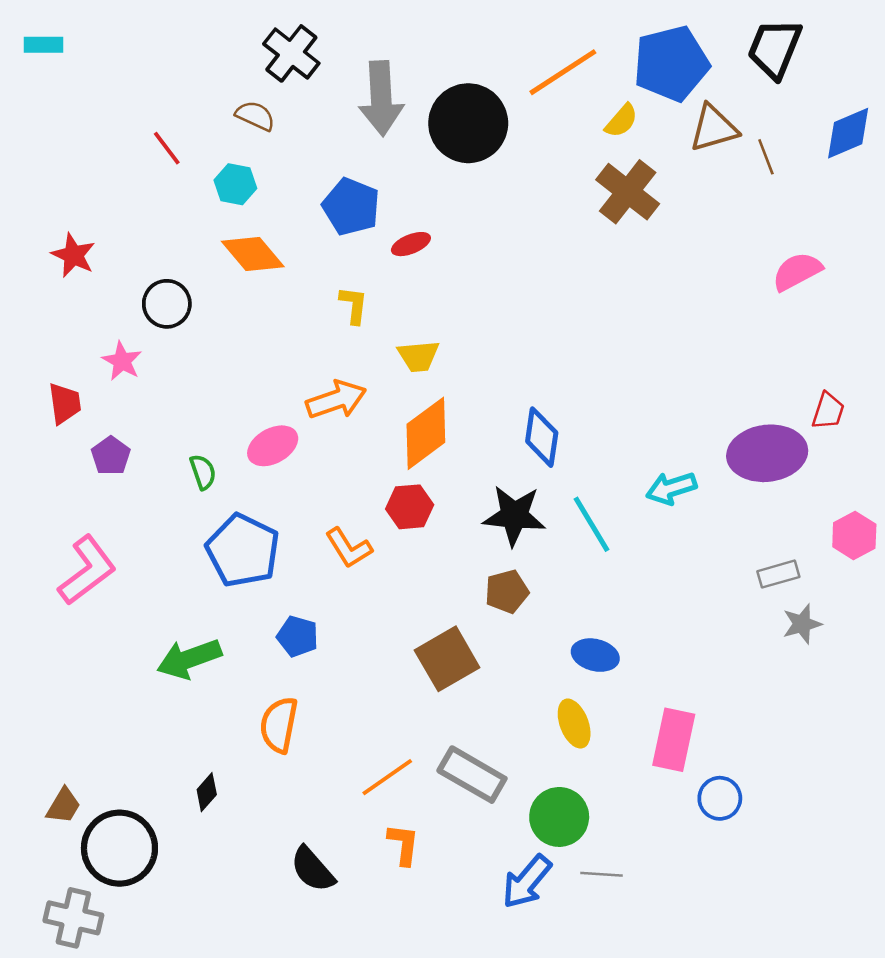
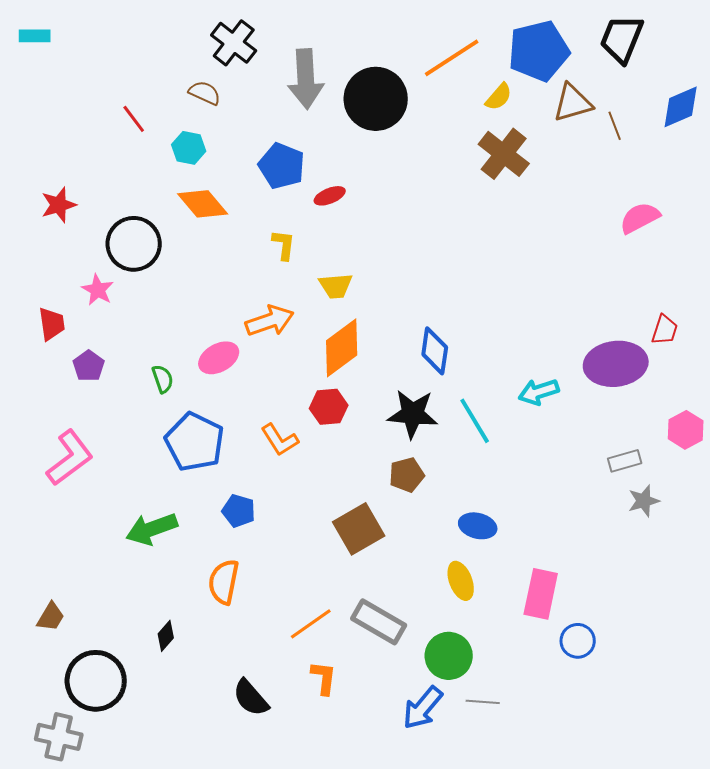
red star: (73, 255) -> (59, 205), turned 30
black circle: (167, 304) -> (134, 244), size x1.4
brown trapezoid: (63, 806) -> (51, 617), moved

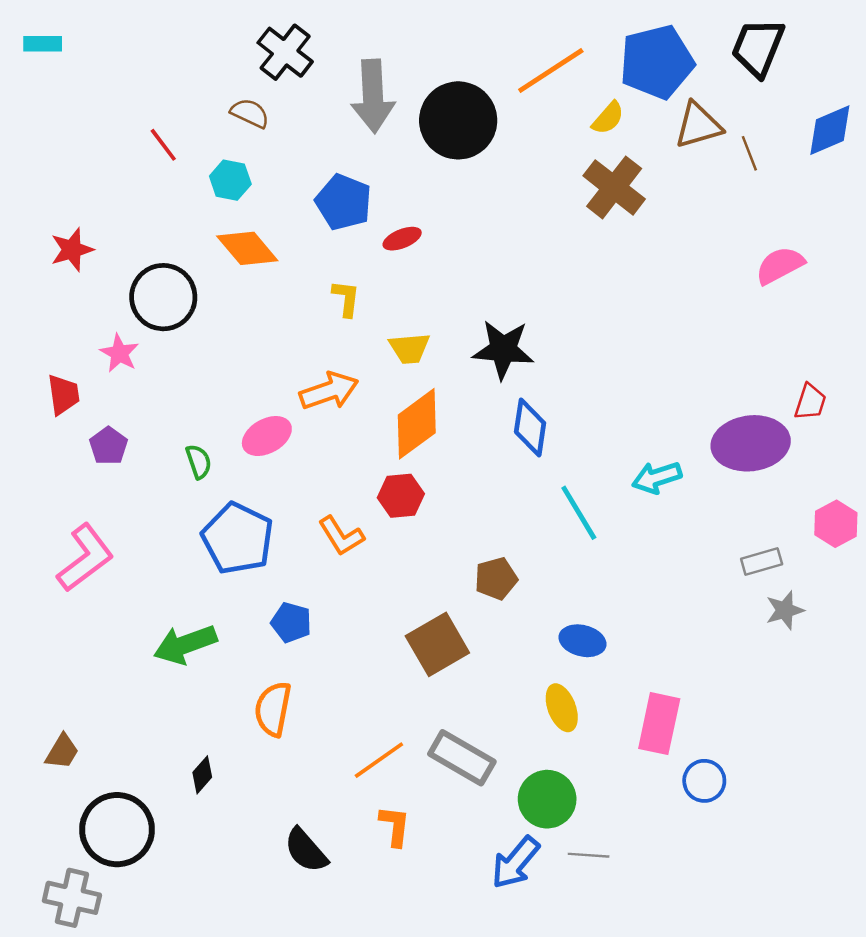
black star: (413, 414) -> (503, 350), moved

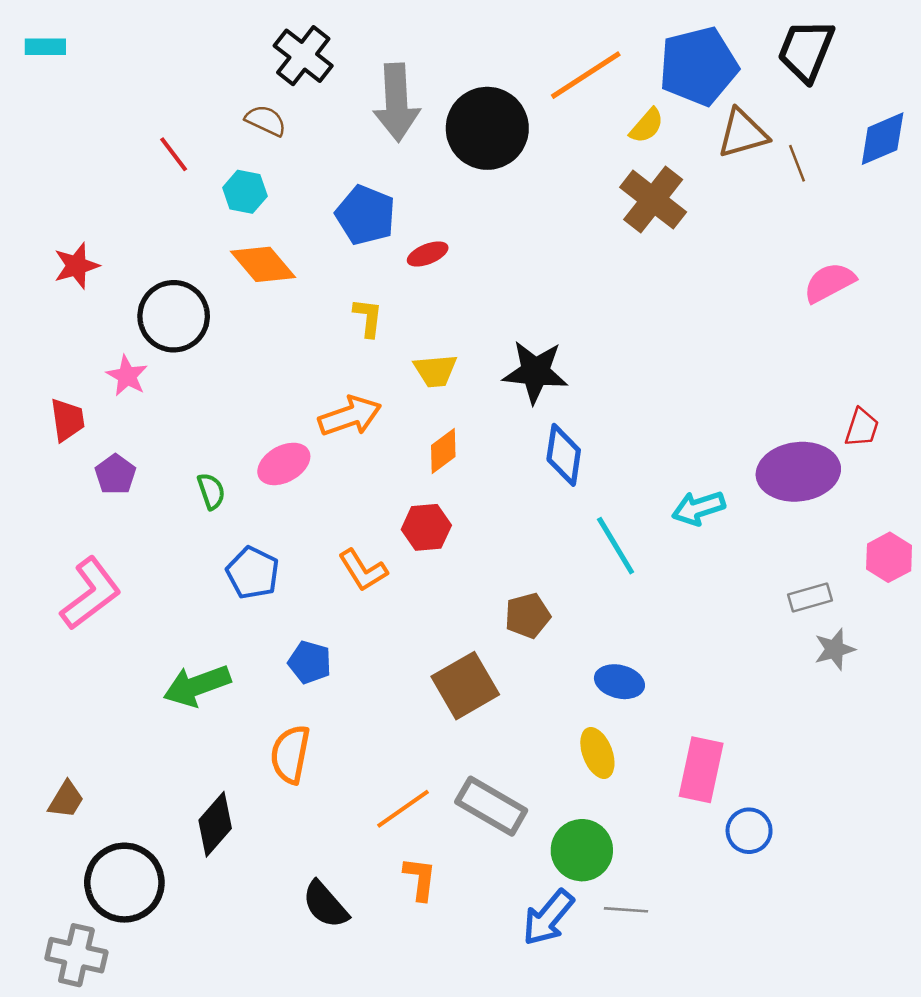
orange diamond: (417, 424) -> (443, 451), size x0.6
blue pentagon: (238, 538) -> (253, 573), size x0.7
black diamond: (202, 775) -> (215, 824), size x1.6

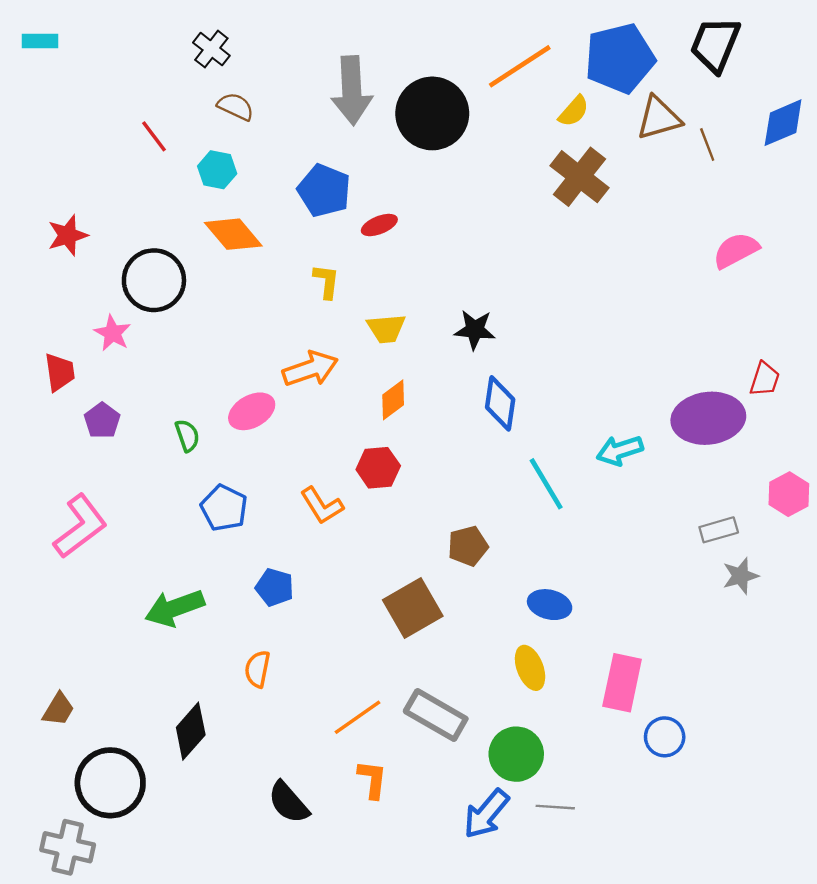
black cross: (303, 56) -> (211, 49), moved, size x0.7
black star: (535, 372) -> (475, 330), size x0.7
orange semicircle: (290, 754) -> (257, 669), size x0.7

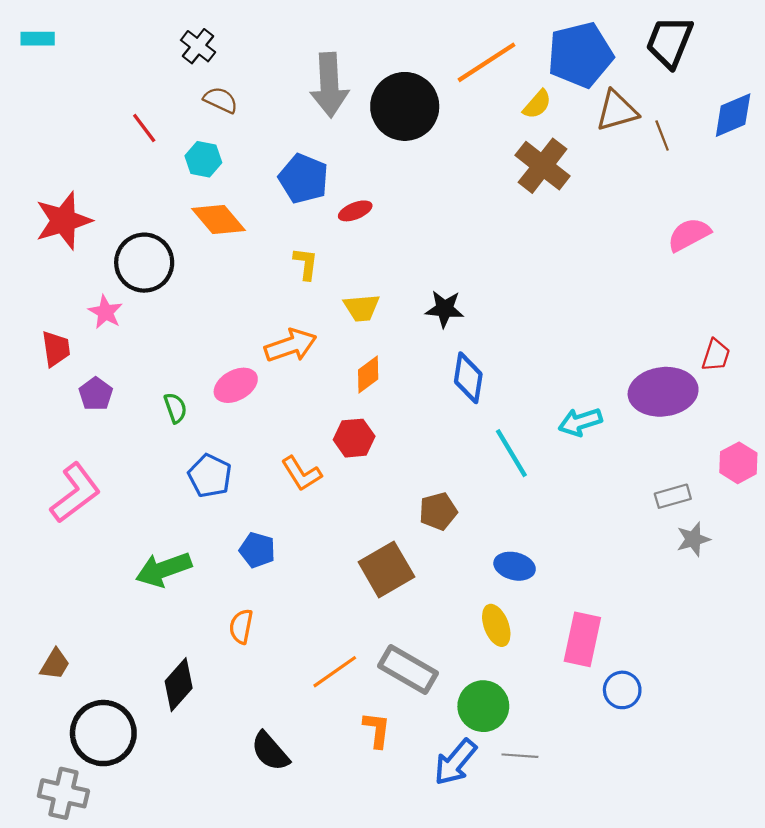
red star: (68, 235) -> (63, 221), size x1.5
orange L-shape: (372, 779) -> (377, 730), moved

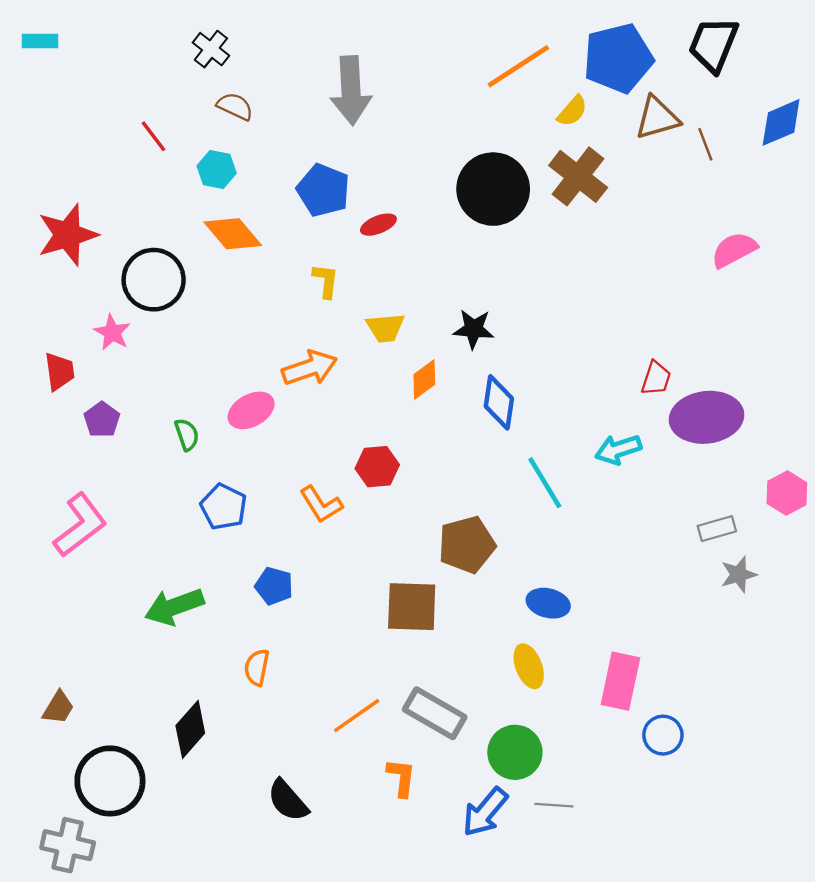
black circle: (405, 106) -> (493, 189), moved
red trapezoid: (716, 355) -> (656, 378), moved
orange diamond: (368, 375) -> (424, 379), moved
brown pentagon: (438, 511) -> (467, 545), size x1.4
brown square: (386, 569) -> (412, 607), turned 32

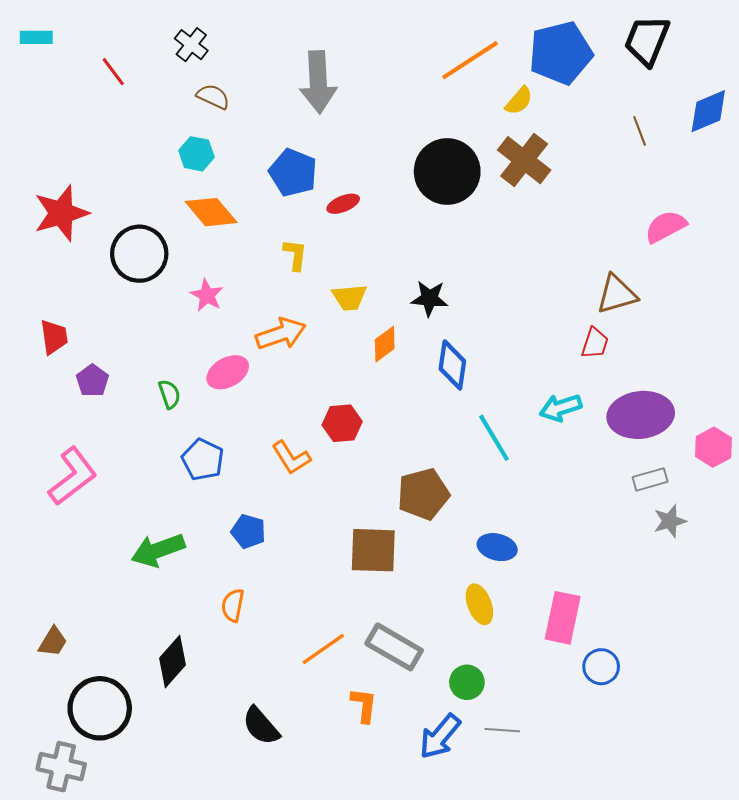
brown triangle: (657, 118) -> (617, 294), moved
red line: (154, 136) -> (113, 72), moved
pink star: (112, 332) -> (207, 295), moved
purple ellipse: (707, 417) -> (641, 415), moved
green circle: (515, 752) -> (467, 682), size x0.7

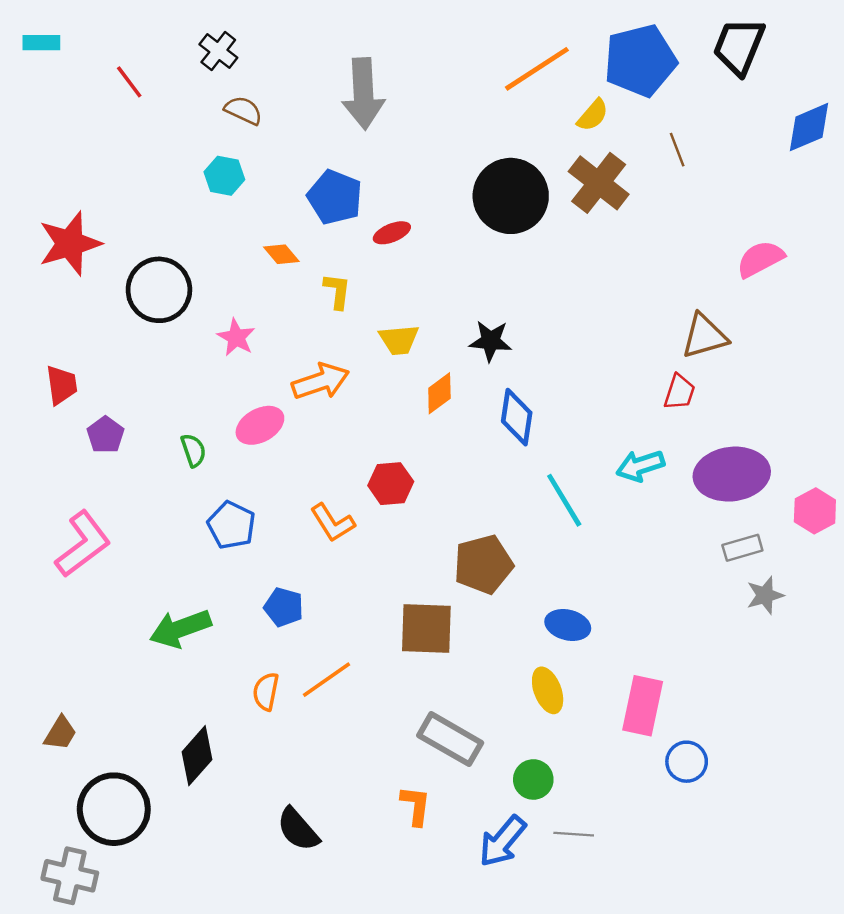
brown line: (640, 131) -> (677, 150), moved
orange diamond: (211, 212) -> (281, 254), moved, size x0.6
orange line: (323, 649) -> (327, 680), moved

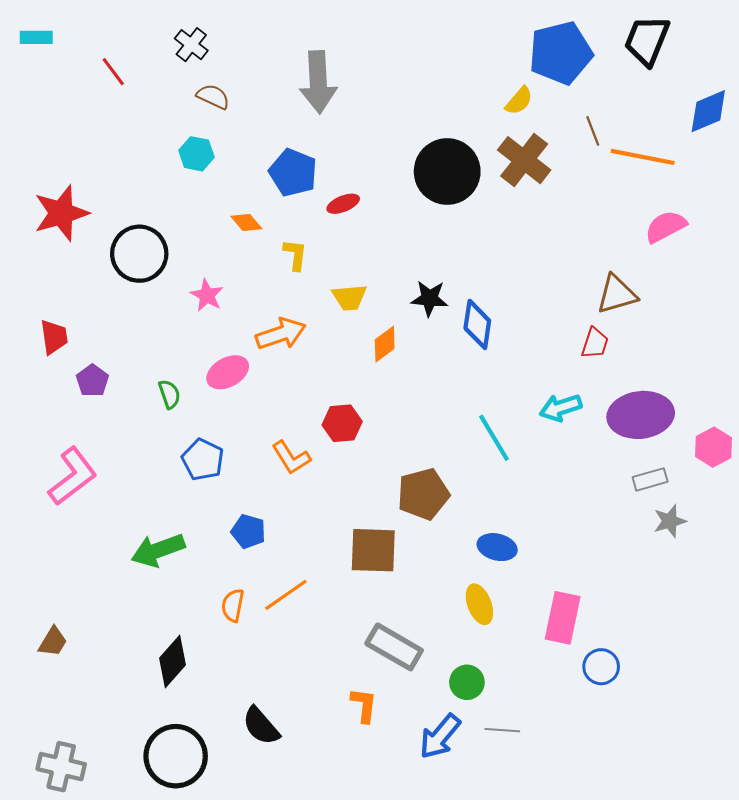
orange line: (537, 69) -> (643, 157), moved, turned 44
blue diamond: (517, 417) -> (477, 324), moved
black circle: (114, 809) -> (176, 756), moved

